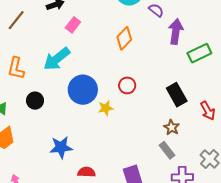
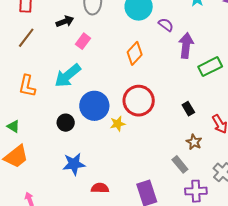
red circle: (127, 85) -> (139, 101), size x1.8
black rectangle: (177, 95) -> (188, 109), size x0.6
black circle: (35, 101) -> (66, 123), moved
brown star: (172, 127) -> (194, 142), moved

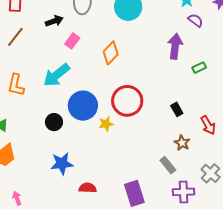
purple semicircle: (166, 25) -> (196, 20), moved
orange diamond: (135, 53) -> (111, 53), moved
green rectangle: (210, 67) -> (199, 68), size x0.6

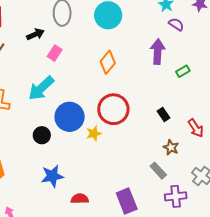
orange diamond: (111, 53) -> (108, 62), moved

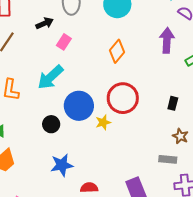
black rectangle: (163, 115) -> (173, 103), turned 48
gray rectangle: (158, 171) -> (168, 159), turned -42

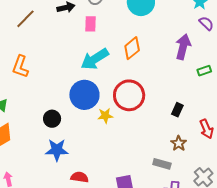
pink rectangle: (64, 42) -> (91, 24), moved, turned -42
cyan arrow: (50, 77) -> (95, 59), moved
black circle: (51, 124) -> (52, 119), moved

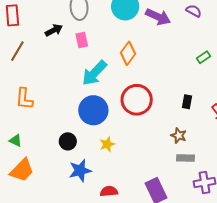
purple arrow: (183, 47) -> (158, 17), moved, turned 115
yellow star: (105, 116) -> (107, 144), moved
brown star: (179, 143) -> (179, 136), moved

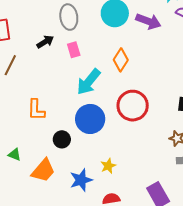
orange L-shape: (24, 99) -> (36, 110), moved
black circle: (68, 141) -> (62, 139), moved
yellow star: (107, 144) -> (108, 166), moved
orange trapezoid: (22, 170) -> (43, 170), moved

